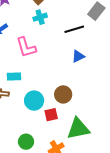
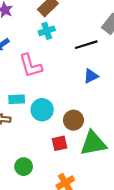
cyan circle: (34, 101) -> (42, 110), moved
green triangle: (78, 129) -> (93, 143), moved
green circle: (26, 142) -> (24, 167), moved

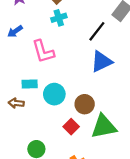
black line: (86, 45) -> (97, 31), turned -35
blue triangle: (91, 76) -> (101, 62), size x1.5
red square: (60, 143) -> (71, 127), turned -32

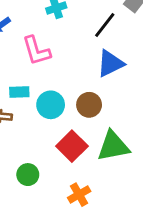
brown circle: (85, 104) -> (89, 105), moved
red square: (71, 127) -> (72, 146), size x1.5

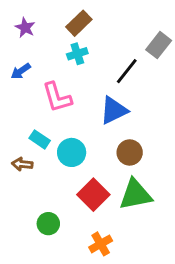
blue triangle: (110, 64) -> (114, 110), moved
cyan rectangle: (19, 92) -> (40, 139), turned 36
brown circle: (89, 105) -> (130, 152), moved

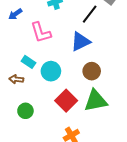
green circle: (48, 224) -> (25, 111), moved

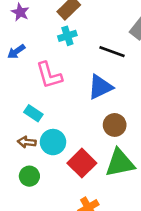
black line: (90, 14) -> (112, 52), turned 72
cyan circle: (51, 71) -> (53, 142), moved
brown arrow: (16, 79) -> (27, 142), moved

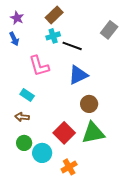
blue arrow: (16, 52) -> (14, 39), moved, turned -80
black line: (112, 52) -> (72, 46), moved
cyan circle: (53, 142) -> (42, 153), moved

